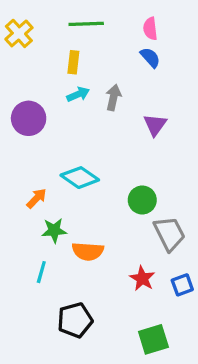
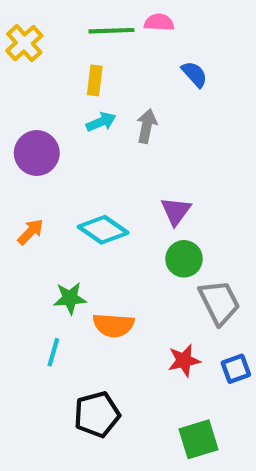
pink semicircle: (150, 29) -> (159, 22), moved, turned 100
purple triangle: (155, 125) -> (176, 211), moved
orange arrow: (37, 198) -> (31, 232), moved
red star: (142, 278) -> (184, 360), turned 30

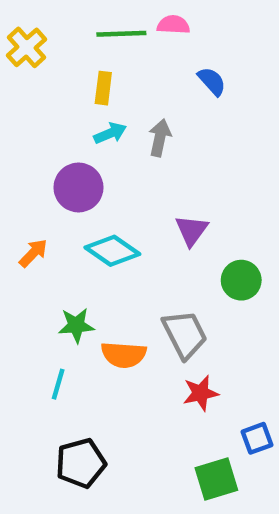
purple circle: (37, 153) -> (78, 187), moved
green circle: (184, 259) -> (241, 280), moved
gray trapezoid: (219, 302) -> (185, 334), moved
blue square: (236, 369) -> (257, 438), moved
black pentagon: (97, 414) -> (81, 463), moved

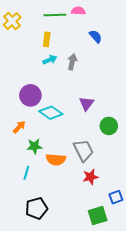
purple circle: (78, 187) -> (30, 95), moved
orange arrow: (33, 253) -> (19, 127), moved

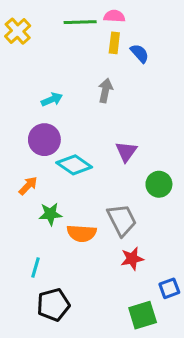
yellow rectangle: (47, 39) -> (114, 43), moved
cyan arrow: (50, 60) -> (52, 99), moved
cyan line: (26, 173) -> (35, 268), moved

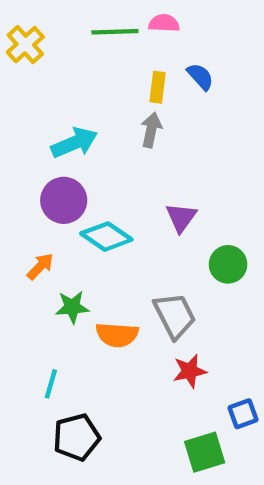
yellow rectangle: (114, 43) -> (158, 87), moved
cyan arrow: (52, 99) -> (74, 143), size x1.5

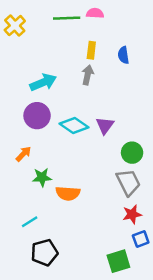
blue semicircle: (200, 77) -> (123, 55), moved, turned -147
cyan diamond: (106, 237) -> (74, 125), moved
gray trapezoid: (175, 316) -> (128, 182), moved
red star: (190, 371) -> (132, 214), moved
cyan line: (51, 384) -> (30, 222), turned 42

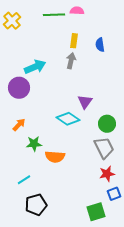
purple circle: (37, 116) -> (19, 88), moved
cyan diamond: (74, 125) -> (68, 119), moved

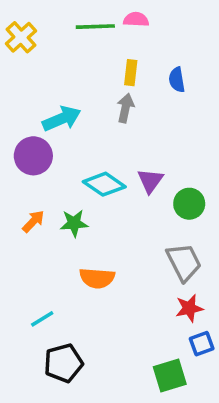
cyan diamond: (68, 119) -> (104, 184), moved
green circle: (107, 124) -> (189, 204), moved
green star: (34, 144) -> (74, 223), moved

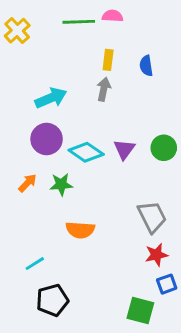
purple circle: (33, 156) -> (47, 139), moved
green circle: (189, 204) -> (164, 148), moved
green square: (170, 376) -> (140, 310), turned 32

